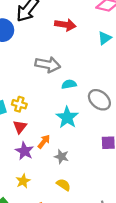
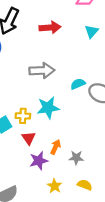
cyan semicircle: (69, 84) -> (78, 84), moved
cyan star: (67, 117) -> (48, 108), moved, turned -30
purple star: (24, 151) -> (39, 161), turned -30
yellow star: (23, 181) -> (54, 186), moved

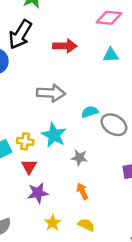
cyan triangle: (92, 31) -> (111, 55), turned 40
cyan star: (48, 108) -> (54, 135), turned 30
orange arrow: (56, 147) -> (82, 191), moved, turned -56
gray star: (76, 158) -> (79, 158), moved

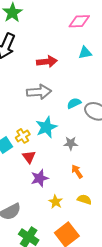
red arrow: (65, 46) -> (47, 62), moved
cyan star: (54, 135) -> (46, 127), turned 30
yellow cross: (25, 141) -> (23, 136), turned -32

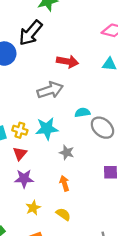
gray arrow: (39, 92) -> (50, 90), turned -30
yellow cross: (23, 136) -> (20, 130), turned 32

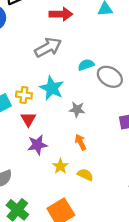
cyan star: (47, 129) -> (52, 88), turned -30
yellow star: (33, 208) -> (60, 166), moved

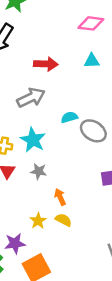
gray star: (77, 110) -> (39, 171), moved
purple star: (37, 145) -> (15, 243), moved
yellow semicircle: (85, 175) -> (63, 220), moved

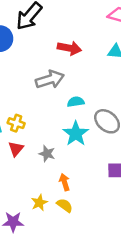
cyan semicircle: (69, 117) -> (76, 102), moved
cyan star: (33, 140) -> (76, 134), moved

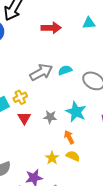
gray arrow: (50, 79) -> (41, 72), moved
yellow cross: (16, 123) -> (20, 97), turned -32
cyan star: (76, 134) -> (76, 112), moved

